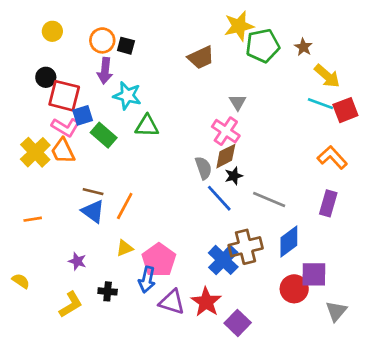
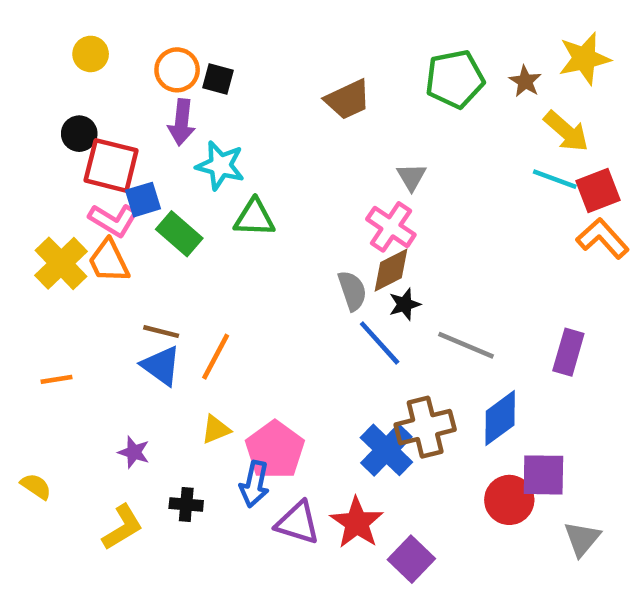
yellow star: (239, 26) -> (584, 59), moved
orange L-shape: (332, 157) -> (603, 238), moved

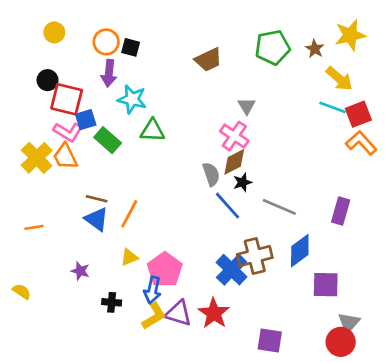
red circle: (509, 500) -> (341, 342), moved
yellow L-shape: (122, 527) -> (154, 316), moved
purple square: (411, 559) -> (270, 341), moved, turned -35

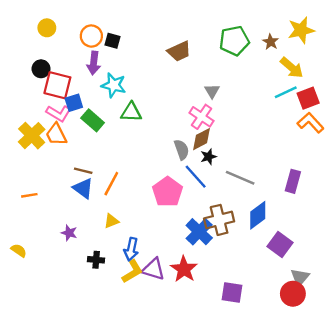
cyan line: (332, 107) -> (286, 92), turned -45
pink pentagon: (165, 270) -> (168, 192), moved
purple square: (326, 285) -> (280, 245), turned 35

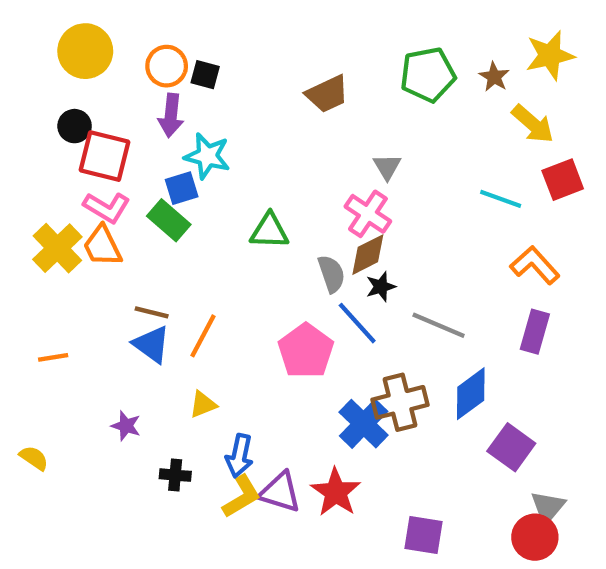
yellow circle: (47, 28) -> (85, 51), size x1.6
cyan line: (286, 92) -> (501, 199), moved, turned 45
blue square: (74, 103) -> (182, 188), moved
green triangle: (131, 112) -> (269, 231), moved
orange L-shape: (310, 123) -> (535, 265), moved

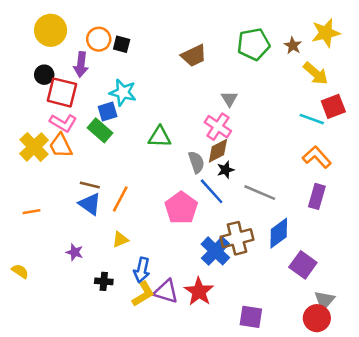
purple arrow: (171, 115) -> (81, 65), moved
cyan line: (501, 199) -> (312, 119), moved

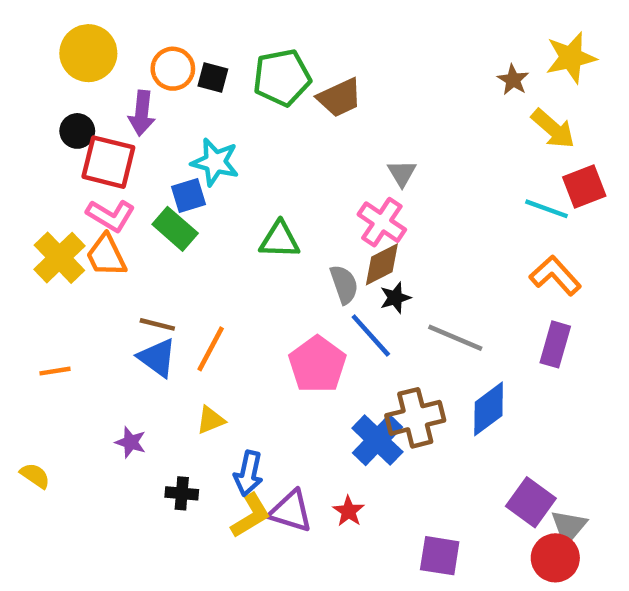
green pentagon: (253, 44) -> (282, 78), moved
purple square: (303, 265) -> (531, 502), moved
red star: (199, 292) -> (349, 511), size x0.6

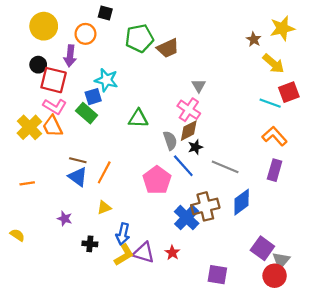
black square: (213, 78) -> (105, 13), moved

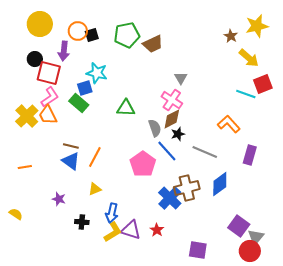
black square: (105, 13) -> (92, 35), moved, turned -32
pink L-shape: (55, 106) -> (50, 97), turned -65
orange L-shape: (275, 136) -> (229, 124), moved

